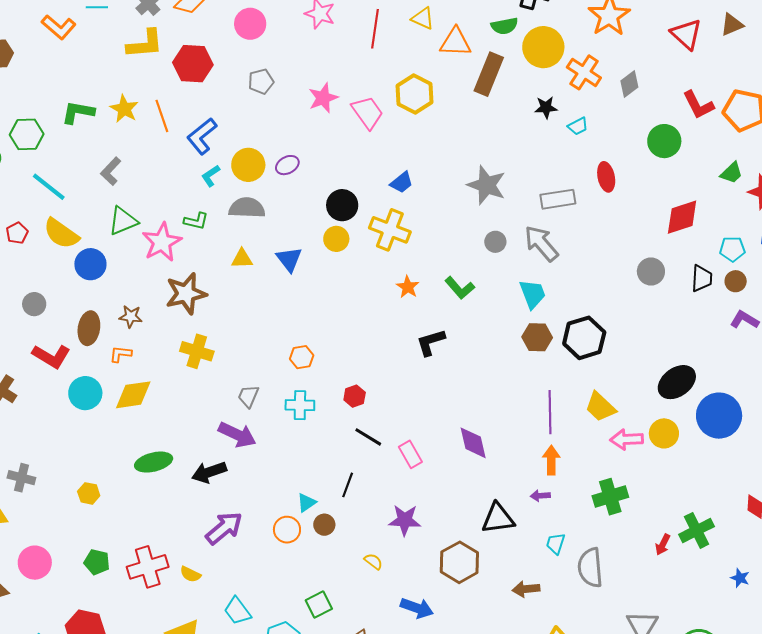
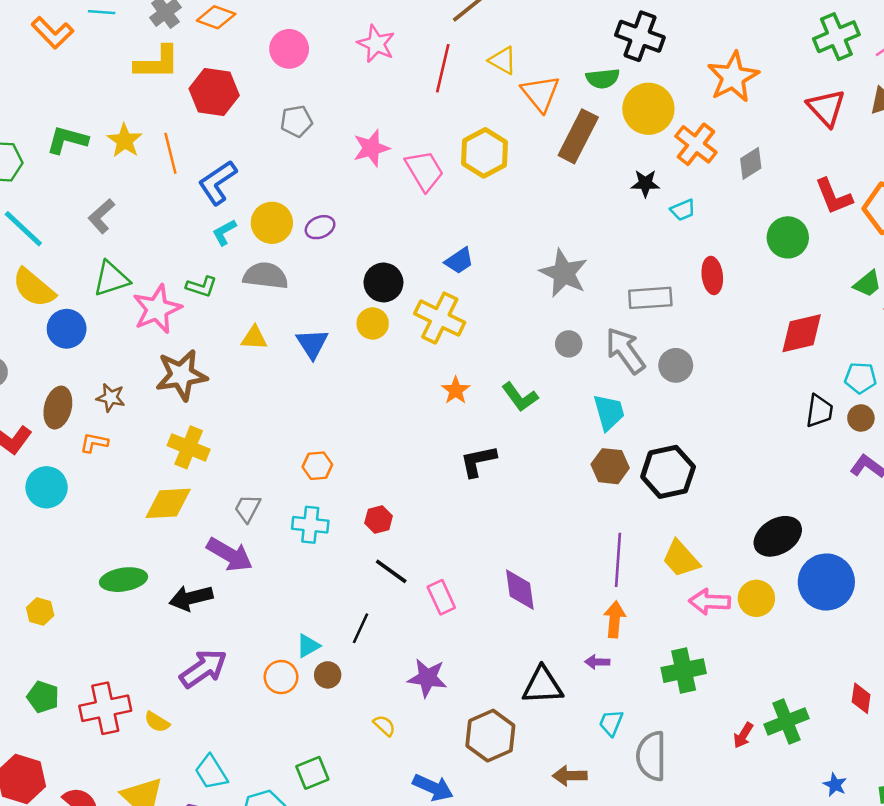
orange triangle: (455, 42) -> (541, 93), turned 44
gray circle: (651, 271) -> (676, 365), moved
yellow diamond: (133, 395) -> (168, 503), moved

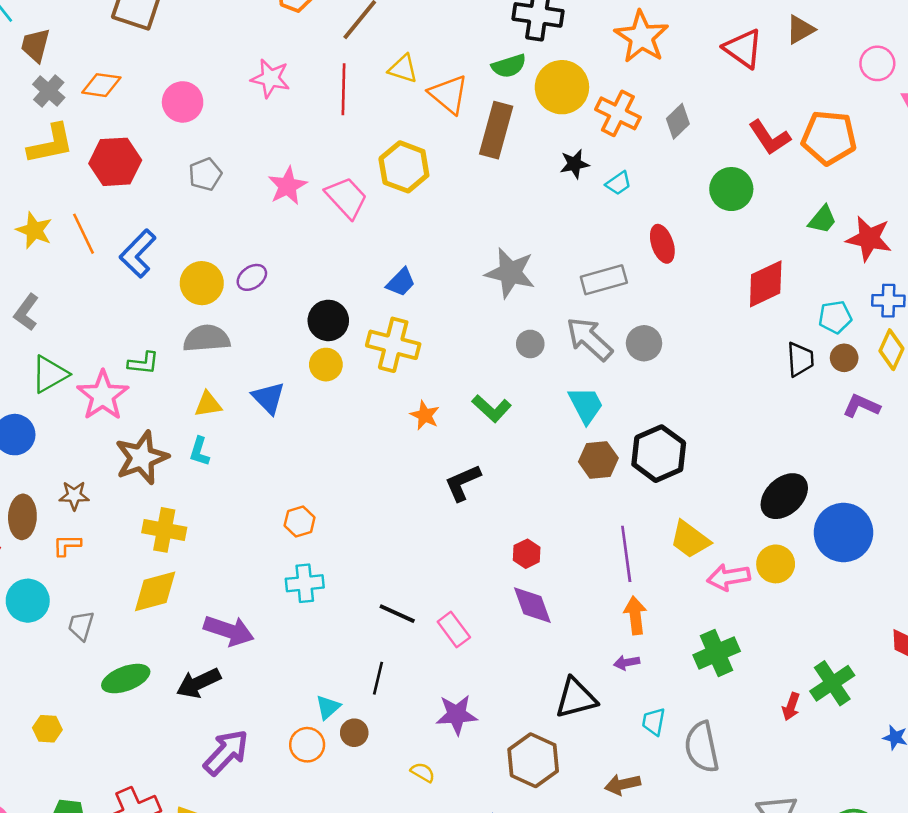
cyan L-shape: (224, 232) -> (199, 451), moved, turned -32
gray trapezoid: (247, 508) -> (81, 626), moved
red hexagon: (379, 520) -> (527, 554), moved

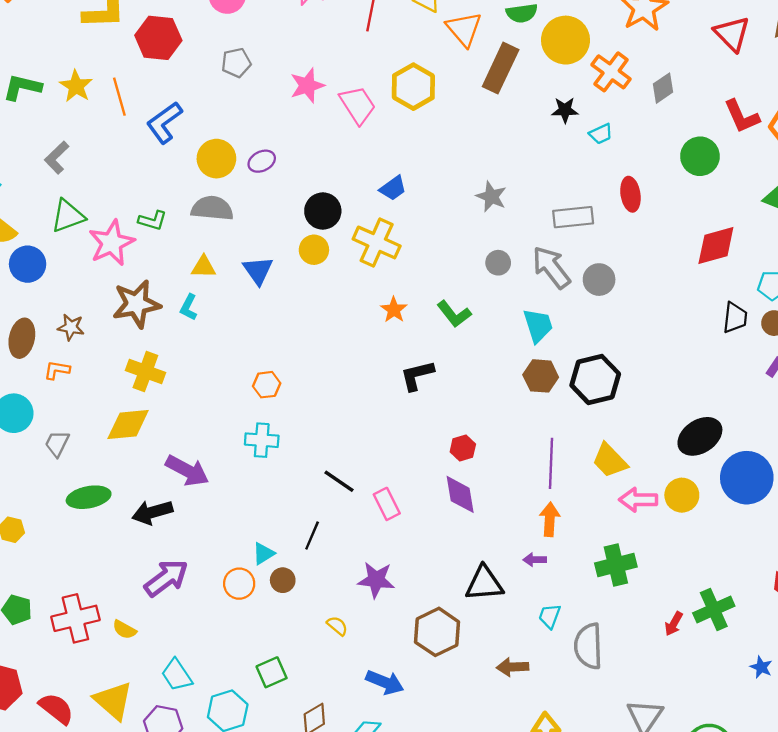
gray star: (510, 273) -> (491, 197), size x0.7

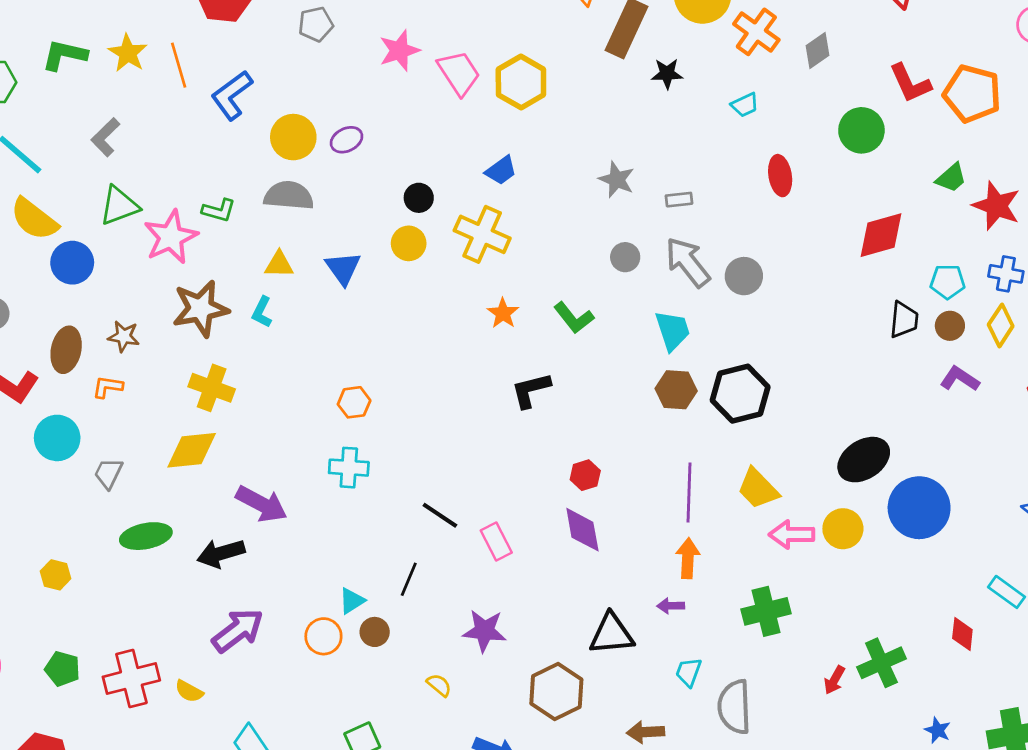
yellow hexagon: (413, 87) -> (521, 82), moved
black star: (565, 110) -> (667, 74), moved
black circle: (323, 211) -> (419, 198), size x0.7
gray rectangle: (573, 217) -> (679, 200), moved, size x0.6

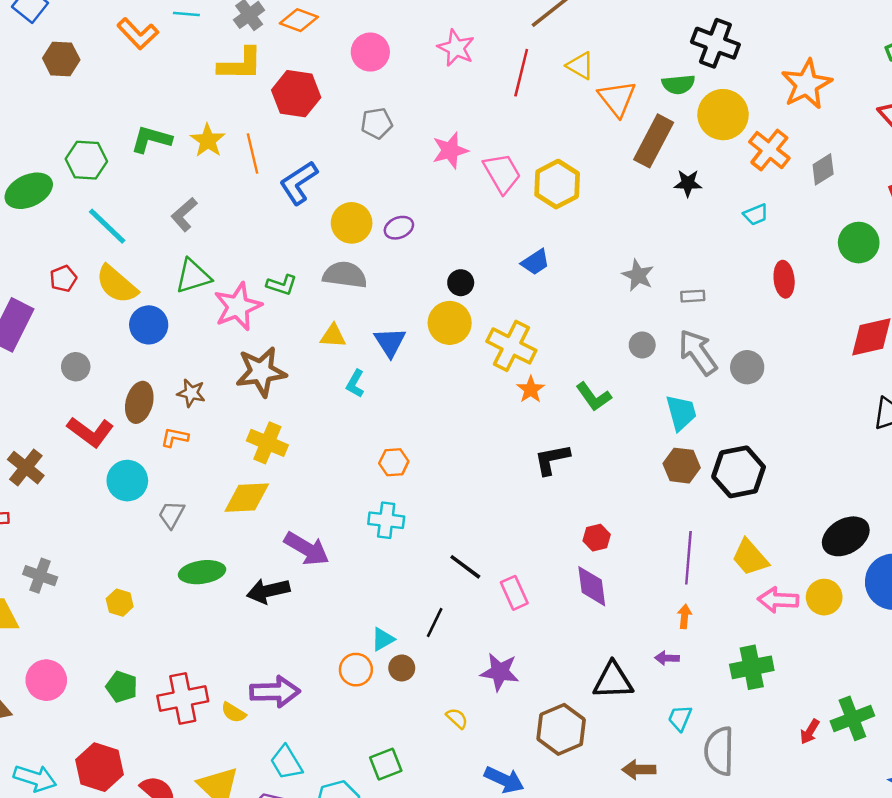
yellow cross: (482, 234) -> (511, 346), moved
yellow circle: (409, 243) -> (450, 323), size x1.4
cyan L-shape: (262, 312) -> (355, 384), moved
orange arrow: (688, 558) -> (684, 616), size x0.7
purple arrow: (238, 630) -> (275, 692), moved, turned 33

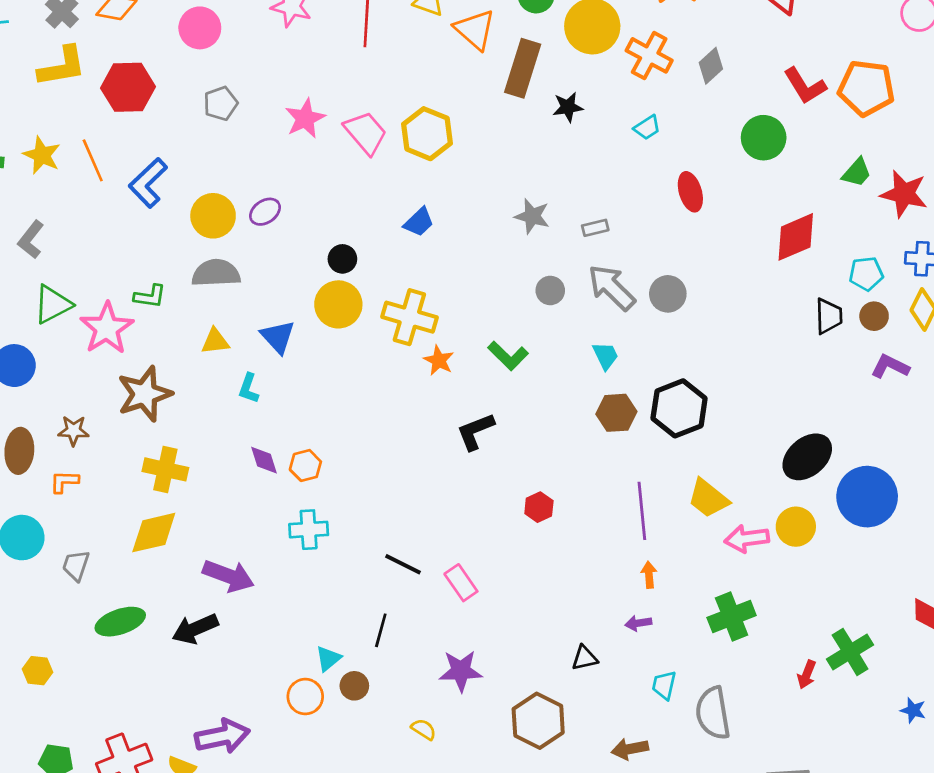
cyan trapezoid: (681, 413) -> (605, 356), size x0.7
purple diamond: (592, 586) -> (264, 460), moved, size x0.7
black triangle: (613, 681) -> (585, 658), size x0.6

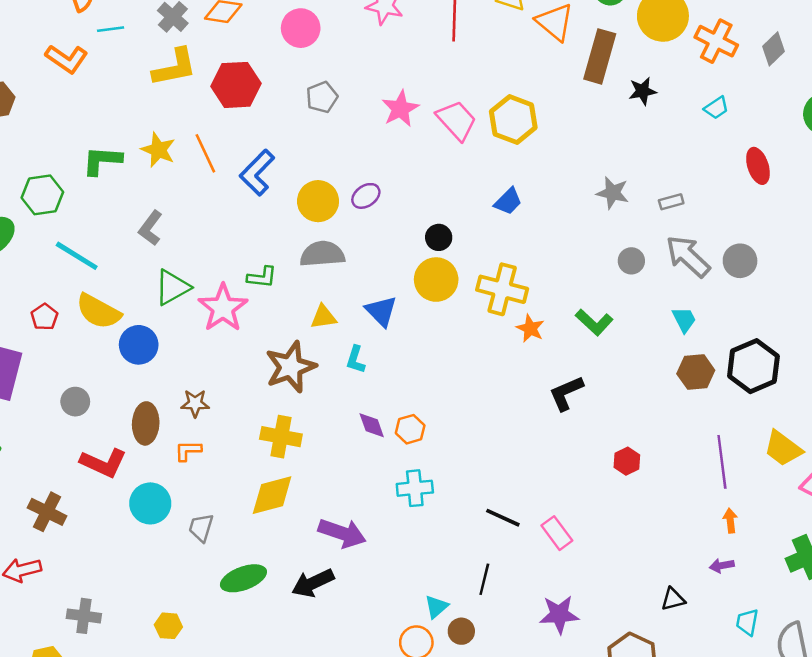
brown star: (145, 394) -> (291, 367), moved

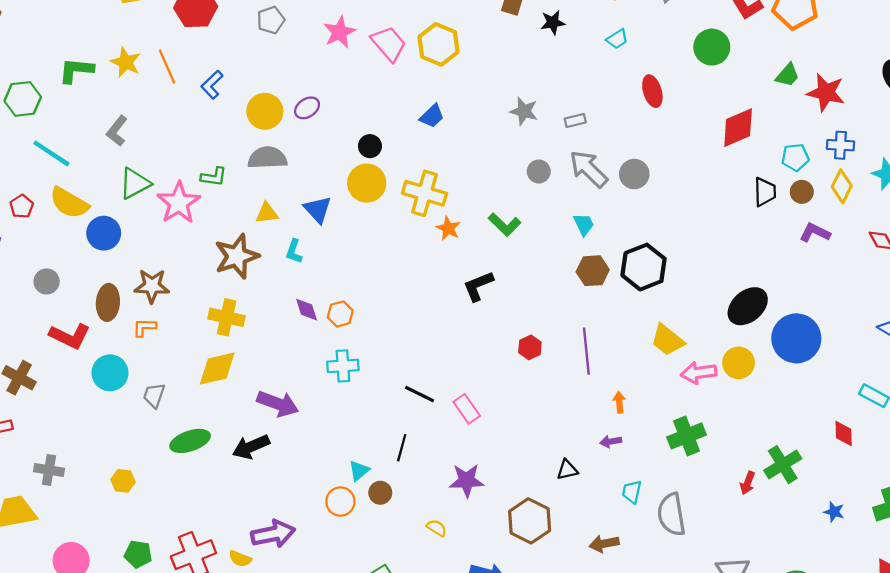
blue L-shape: (257, 173) -> (212, 85), size x0.7
brown star: (195, 403) -> (152, 286), size x1.4
purple line: (722, 462) -> (586, 351), moved

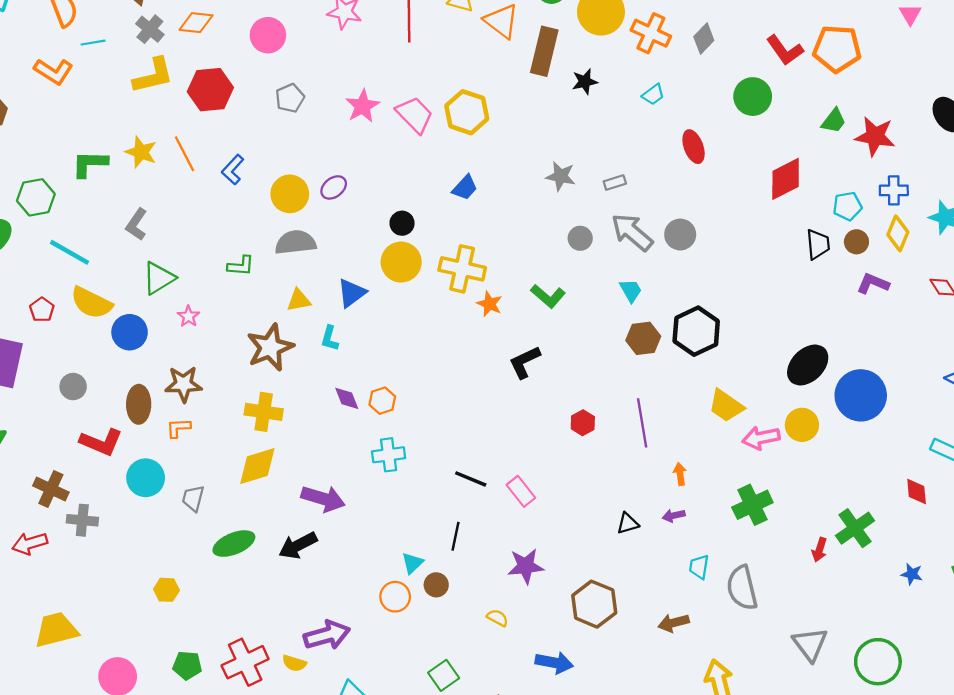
pink star: (179, 203) -> (188, 316), moved, size x0.5
blue triangle: (318, 209) -> (352, 293), turned 40
gray cross: (49, 470) -> (82, 520), moved
black triangle: (567, 470) -> (628, 523), moved

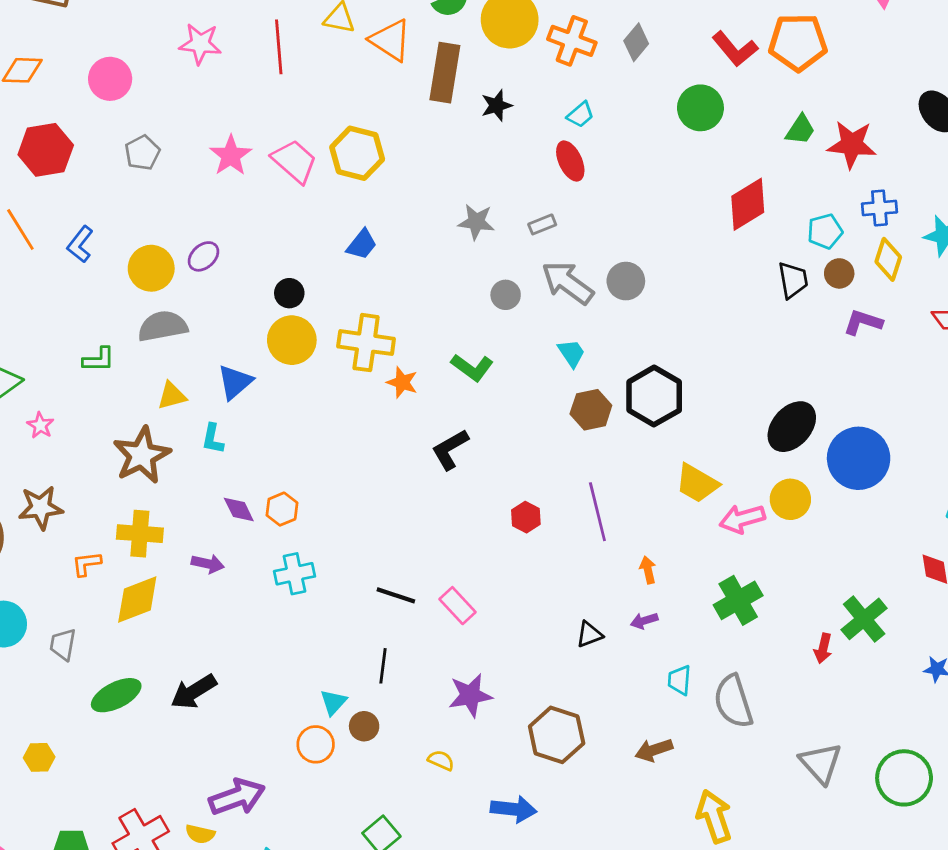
red ellipse: (694, 147) -> (570, 161), moved
orange L-shape: (178, 428) -> (87, 564), moved
purple arrow: (323, 499) -> (208, 564), moved, size x0.6

